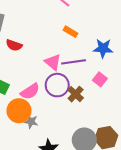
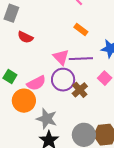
gray star: (31, 122) -> (47, 119), moved, size x1.5

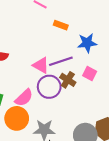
orange rectangle: (81, 29) -> (61, 25), moved
brown cross: (80, 90) -> (68, 80), moved

